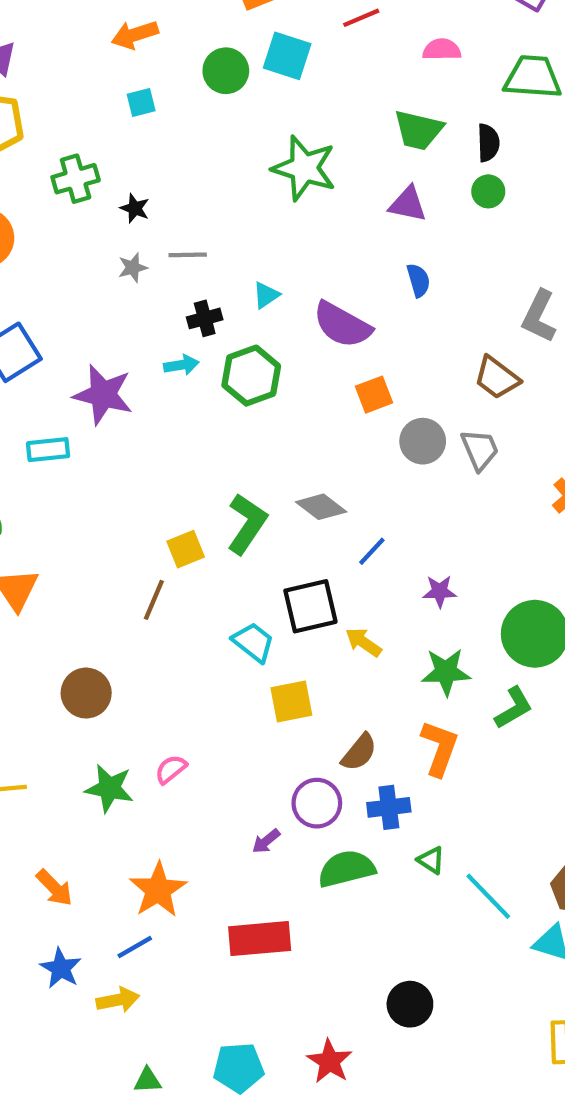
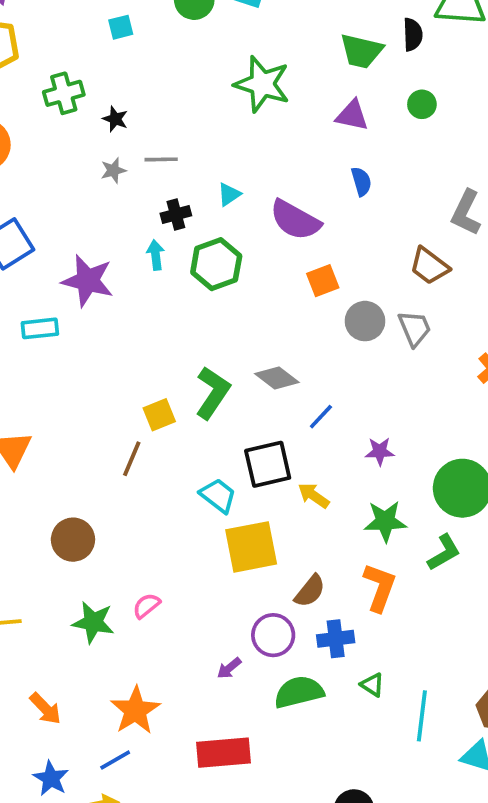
black semicircle: (488, 143) -> (413, 35), moved
cyan arrow: (181, 365) -> (156, 255), turned -88
yellow square: (291, 702) -> (251, 547), size x1.4
cyan line: (488, 896) -> (422, 716), turned 51

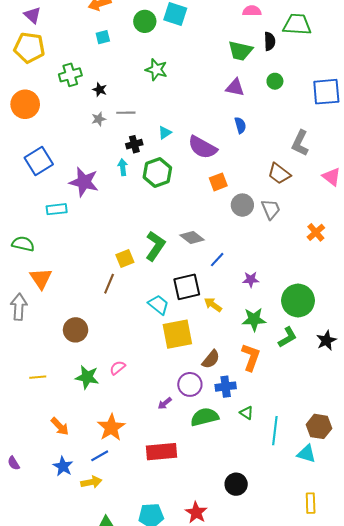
green star: (262, 84) -> (156, 70), moved, size x0.7

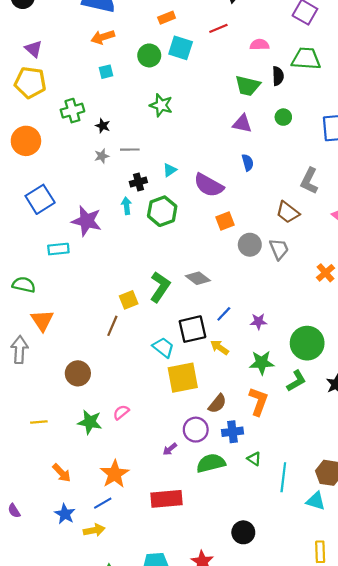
blue line: (217, 260) -> (224, 314), moved

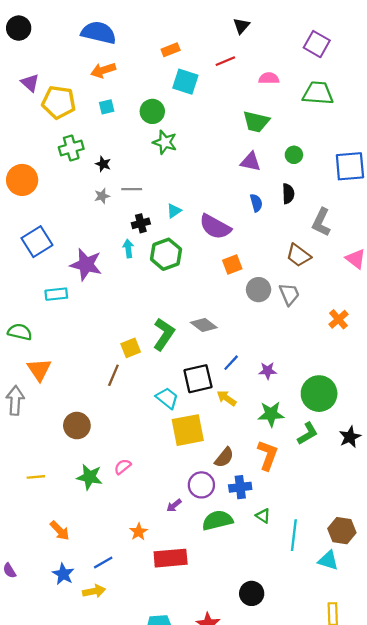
green circle: (149, 55) -> (152, 111), moved
black semicircle: (278, 76) -> (288, 194), moved
yellow pentagon: (30, 82) -> (59, 102), moved
orange star: (115, 474) -> (139, 532), moved, size x0.6

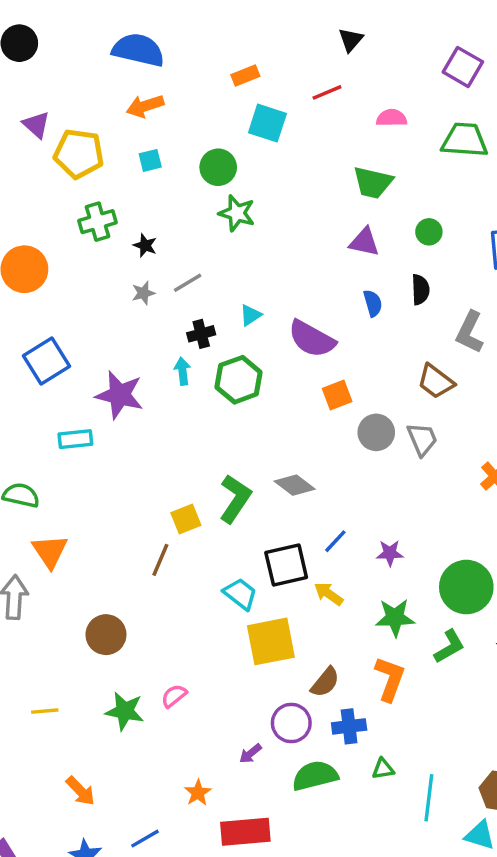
gray line: (132, 189) -> (188, 283), turned -30
green triangle: (263, 516) -> (383, 769), turned -42

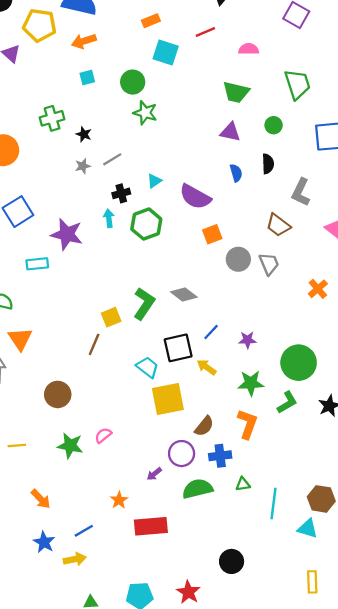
green trapezoid: (465, 140) -> (297, 84), moved, turned 68
yellow pentagon: (79, 154) -> (40, 25), moved

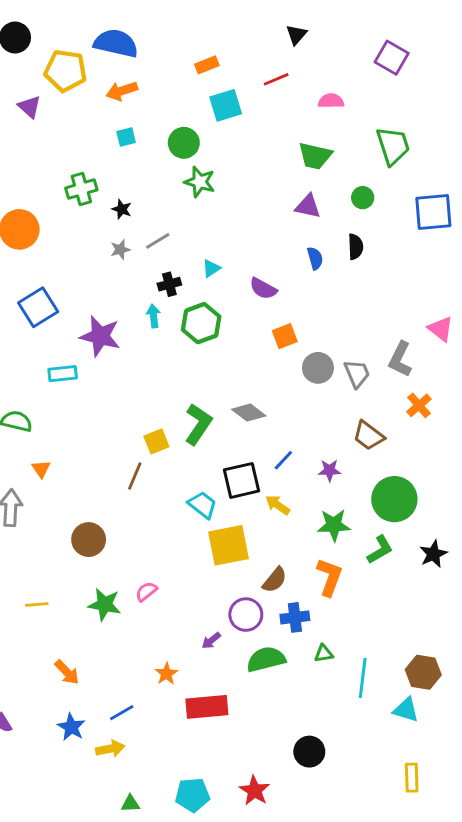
cyan square: (166, 52) -> (226, 105), turned -35
gray L-shape: (301, 192) -> (400, 359), moved
purple semicircle: (195, 197) -> (263, 289), size x0.7
brown trapezoid: (278, 225) -> (368, 436), moved
orange triangle: (20, 339) -> (41, 469), size x0.6

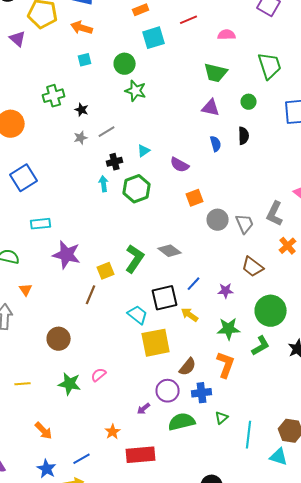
orange arrow: (122, 91) -> (82, 28), turned 35
purple star: (100, 336) -> (67, 255), moved
green triangle: (324, 654) -> (222, 418), turned -32

